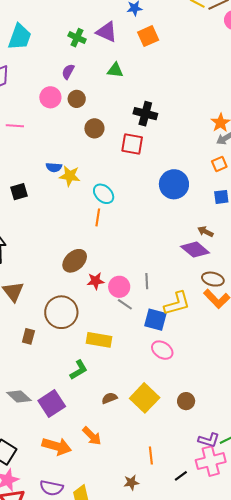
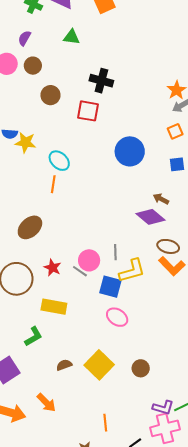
red star: (96, 281) -> (53, 268), moved, turned 30
gray line: (147, 281) -> (115, 252), moved
pink circle: (119, 287) -> (89, 260), moved

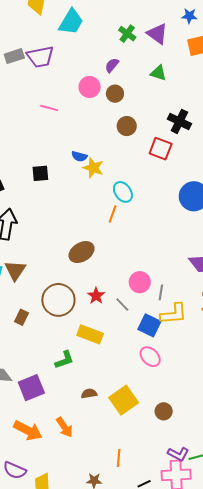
pink circle: (89, 260) -> (140, 282), moved

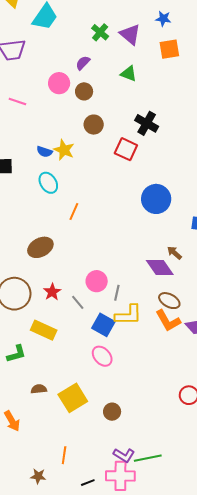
yellow star: (93, 168) -> (64, 150), moved
cyan ellipse: (123, 192) -> (48, 183), moved

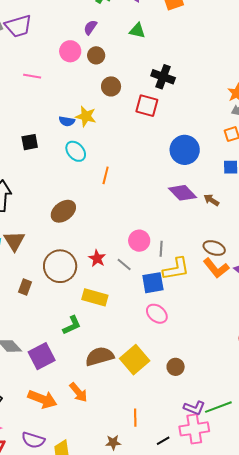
brown ellipse: (40, 247) -> (63, 211), moved
purple diamond: (160, 268) -> (182, 193), moved
blue square: (103, 325) -> (153, 283), turned -30
brown semicircle: (39, 389) -> (100, 356), size x1.8

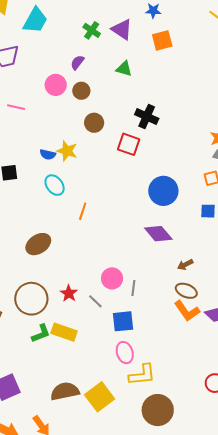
brown arrow: (211, 200) -> (185, 265), moved, turned -63
yellow L-shape: (176, 269) -> (142, 375), moved
pink ellipse: (157, 314) -> (125, 353), turned 30
green L-shape: (72, 325) -> (41, 333), moved
brown circle: (176, 367) -> (158, 410), moved, size x1.8

